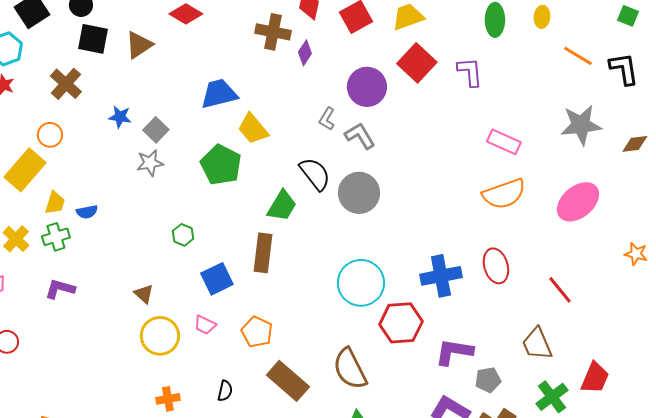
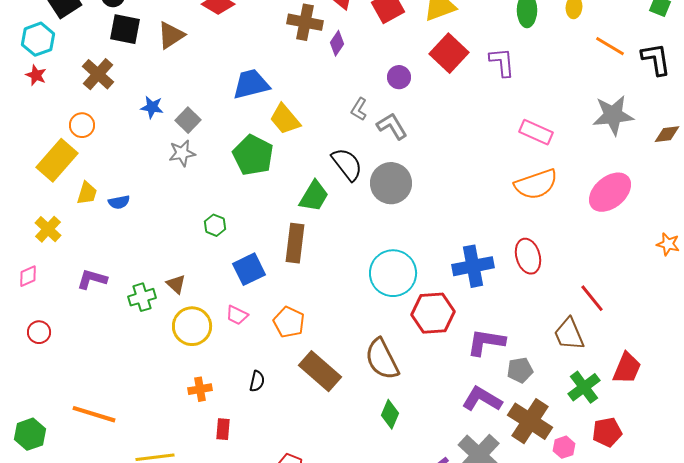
purple circle: (367, 87) -> (399, 77), size x0.6
green cross: (56, 237) -> (142, 297), moved
red line: (560, 290) -> (592, 298), moved

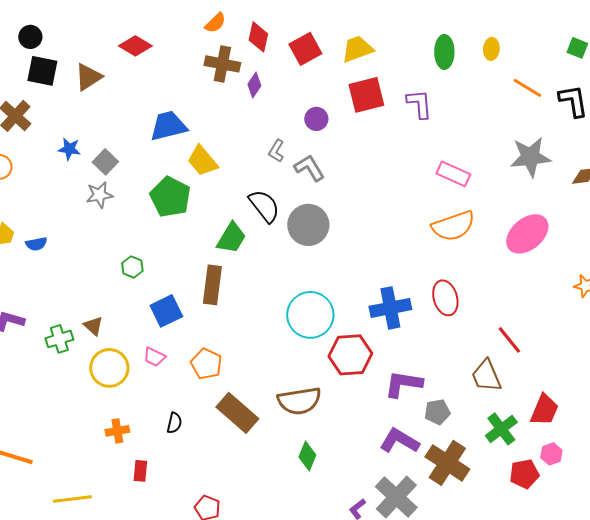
red square: (449, 53) -> (366, 95), turned 33
brown semicircle: (382, 359) -> (299, 401), turned -72
pink hexagon: (564, 447) -> (551, 454), moved

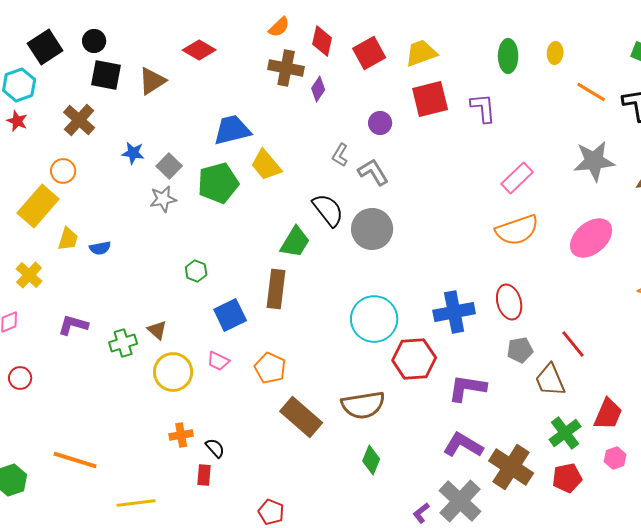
pink rectangle: (453, 174) -> (517, 178), turned -68
green pentagon: (170, 197) -> (218, 183), moved, turned 30
gray pentagon: (437, 412) -> (520, 350), moved
black semicircle: (174, 423) -> (215, 448), moved, turned -55
red pentagon: (524, 474) -> (567, 478), moved

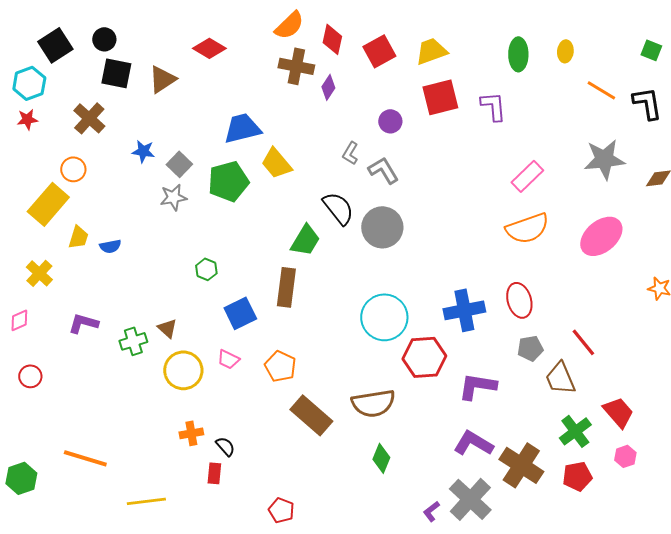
orange semicircle: (279, 27) -> (289, 25), size x1.4
red star: (17, 121) -> (27, 119), turned -30
red trapezoid: (608, 414) -> (618, 412), turned -64

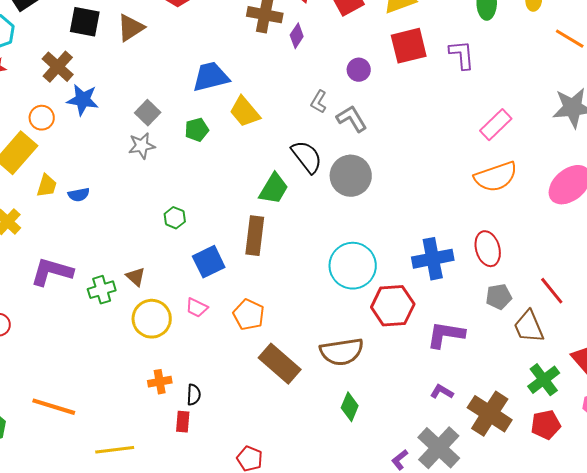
blue star: (143, 151) -> (83, 100), moved, size x1.4
green pentagon: (228, 181) -> (197, 130), size x0.6
purple L-shape: (83, 323) -> (52, 272), size x1.4
purple L-shape: (473, 443) -> (442, 392), size x0.6
black semicircle: (225, 446) -> (194, 395), turned 45

